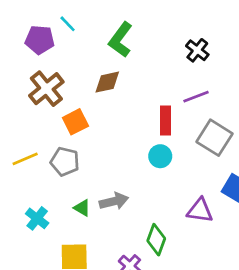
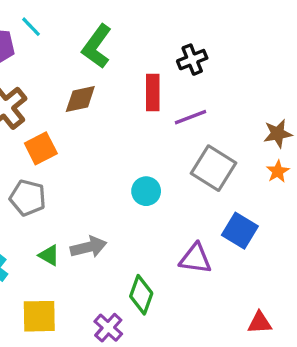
black cross: (197, 50) -> (192, 60), turned 30
red rectangle: (166, 120) -> (153, 92), moved

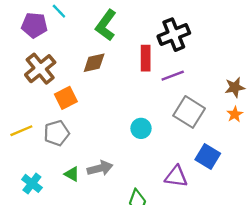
black cross: (192, 60) -> (174, 35), size x1.5
gray pentagon: (28, 198) -> (57, 133), turned -30

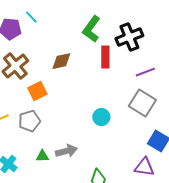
green L-shape: (106, 25) -> (91, 29), moved
purple line: (173, 76) -> (145, 72), moved
green triangle: (72, 174) -> (42, 156), turned -32
purple triangle: (176, 176) -> (144, 167), moved

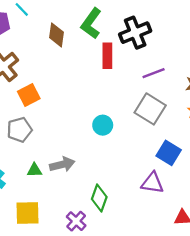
brown diamond: (61, 61) -> (56, 35), moved, turned -70

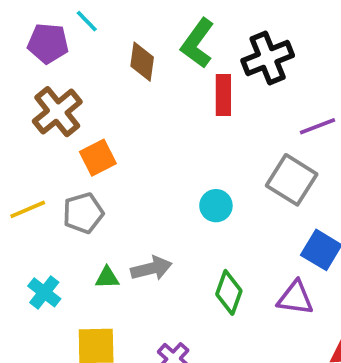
purple line: (154, 73) -> (317, 126), moved
green diamond: (99, 198) -> (229, 292), moved

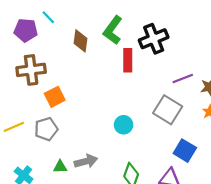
brown cross: (57, 112) -> (31, 70), turned 32

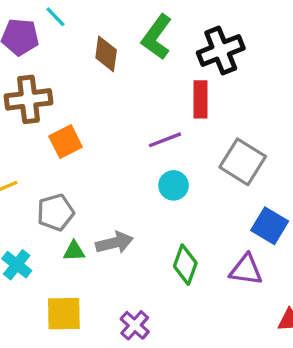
red rectangle: (128, 60) -> (200, 99), moved
purple line: (183, 79) -> (165, 140), moved
gray pentagon: (46, 129) -> (55, 212), moved

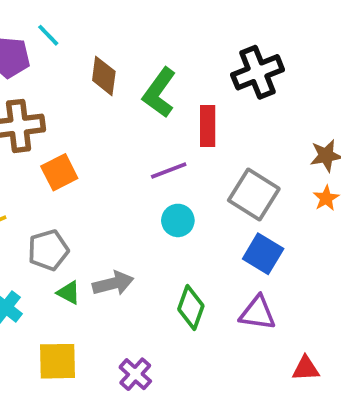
green L-shape: (157, 37) -> (159, 93), moved
black cross: (221, 50) -> (258, 72), moved
blue square: (270, 226) -> (263, 254), moved
green triangle: (74, 251) -> (69, 293), turned 30

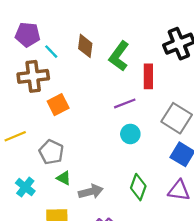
cyan line: (48, 35) -> (51, 52), moved
gray pentagon: (48, 250) -> (51, 152), turned -30
gray arrow: (113, 283) -> (91, 192), moved

